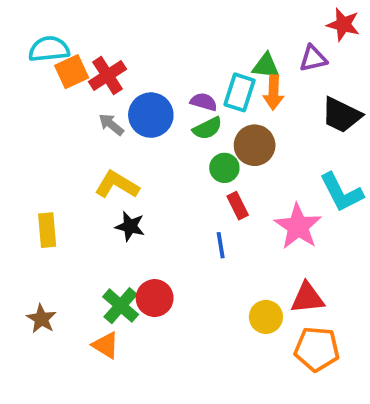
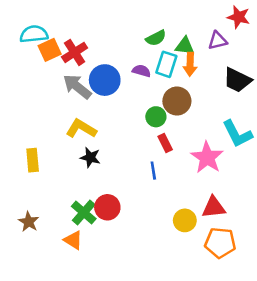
gray arrow: (111, 124) -> (77, 87), size x1.6
green semicircle: (207, 128) -> (156, 38), moved

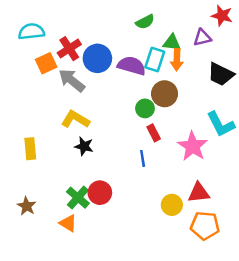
green semicircle: (156, 38) -> (145, 22), moved
orange square: (50, 50) -> (46, 63), moved
purple semicircle: (141, 71) -> (132, 66), size x1.6
blue circle: (105, 80) -> (97, 58), moved

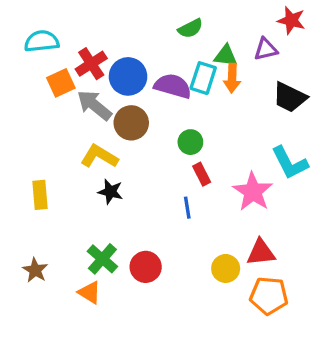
brown circle: (165, 94) -> (131, 123), moved
red circle: (100, 193) -> (146, 267), moved

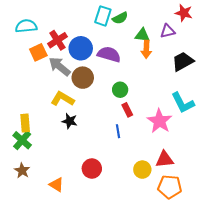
cyan rectangle: (203, 78) -> (103, 16), moved
black trapezoid: (290, 97) -> (183, 61), turned 125
green cross: (102, 259) -> (22, 140), moved

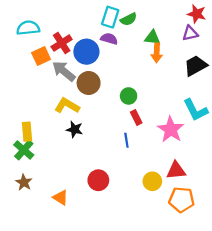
purple triangle: (168, 31) -> (190, 33), moved
purple semicircle: (109, 54) -> (109, 39), moved, size x0.7

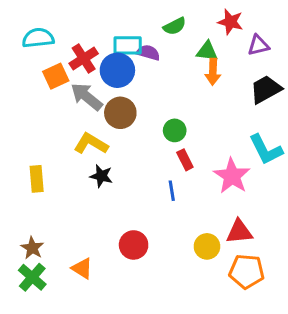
red star: (197, 14) -> (230, 22), moved
cyan rectangle: (110, 17) -> (128, 45), moved, turned 72
green cross: (24, 150) -> (32, 277), moved

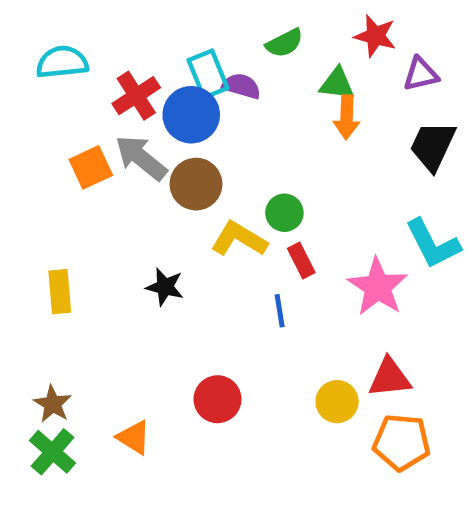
cyan rectangle: (128, 45) -> (208, 74), turned 68
orange square: (56, 76) -> (91, 167), moved
black trapezoid: (266, 89) -> (433, 146), turned -36
yellow L-shape: (91, 144) -> (239, 239), moved

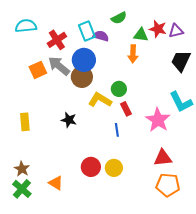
red star: (375, 36) -> (158, 29), moved
blue circle: (191, 115) -> (84, 60), moved
orange arrow: (347, 117) -> (133, 54), moved
yellow circle: (337, 402) -> (114, 168), moved

